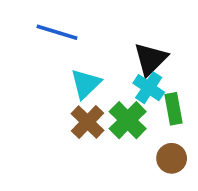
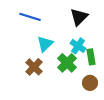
black triangle: (151, 59) -> (79, 17), moved
brown cross: (88, 122) -> (34, 67), moved

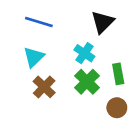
cyan triangle: (45, 44) -> (34, 57), moved
cyan cross: (78, 46) -> (84, 53), moved

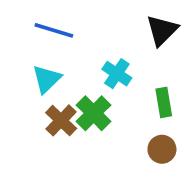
black triangle: (103, 22) -> (162, 30), moved
green cross: (87, 82) -> (94, 113), moved

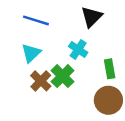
black triangle: (162, 30) -> (92, 17), moved
brown circle: (162, 149) -> (108, 100), size x1.5

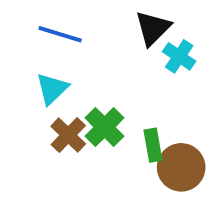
cyan cross: (78, 49) -> (179, 56), moved
green rectangle: (110, 69) -> (153, 145), moved

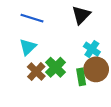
cyan cross: (179, 56) -> (92, 49), moved
brown circle: (181, 167) -> (96, 69), moved

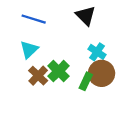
black triangle: (81, 15) -> (86, 16), turned -30
green rectangle: (81, 77) -> (86, 81), turned 35

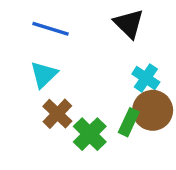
green cross: (58, 71) -> (90, 134), moved

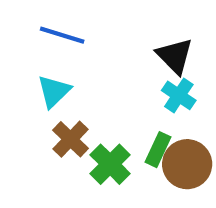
black triangle: (129, 24) -> (175, 56), moved
brown circle: (153, 110) -> (187, 164), moved

